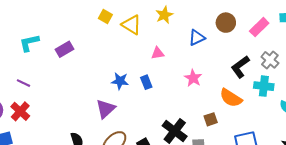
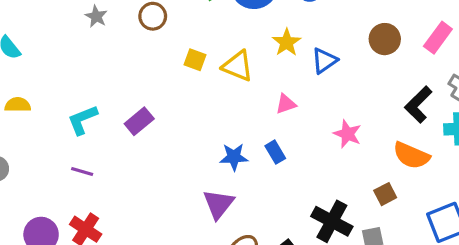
blue triangle: (197, 38) -> (324, 61), moved
purple line: (23, 83) -> (82, 172), moved

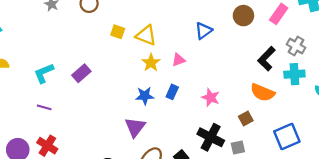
yellow star: (287, 42) -> (151, 63), moved
pink star: (347, 134) -> (211, 97), moved
blue rectangle: (275, 152) -> (172, 92), turned 56

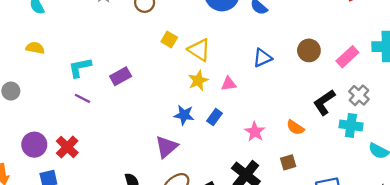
orange semicircle: (263, 93) -> (295, 127), moved, size x0.7
purple line: (44, 107) -> (82, 98), moved

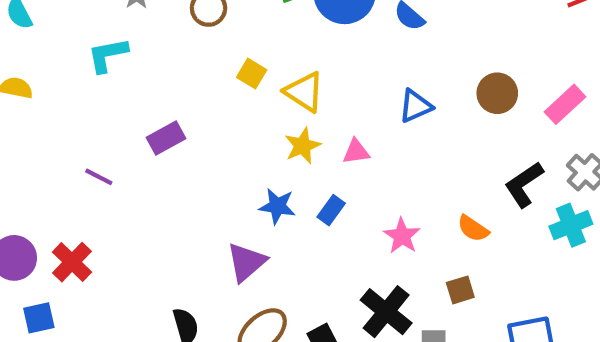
cyan L-shape: (80, 68) -> (108, 55), moved
cyan cross: (351, 125) -> (571, 225), turned -30

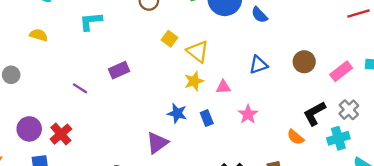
blue rectangle: (331, 210) -> (207, 118), turned -63
orange semicircle: (473, 229) -> (295, 137), moved
pink star: (402, 236) -> (248, 114), moved

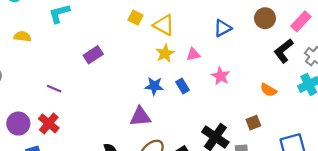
yellow semicircle: (39, 35) -> (22, 36), moved
purple line: (80, 88) -> (54, 89), moved
black L-shape: (314, 113) -> (284, 51), moved
purple triangle: (157, 143) -> (140, 117), turned 40

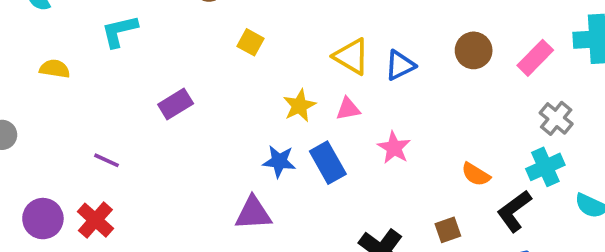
yellow triangle: (164, 25) -> (351, 56), moved
black L-shape: (284, 51) -> (514, 211), moved
blue rectangle: (183, 86) -> (328, 163), size x1.5

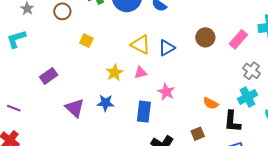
blue rectangle: (328, 163) -> (144, 112), moved, turned 40
black L-shape: (514, 211) -> (232, 122), turned -45
purple triangle: (253, 213) -> (75, 108), moved, turned 50

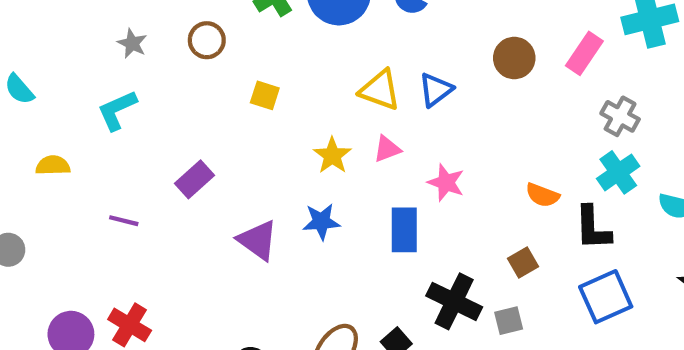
purple line: (14, 108) -> (124, 221), moved

